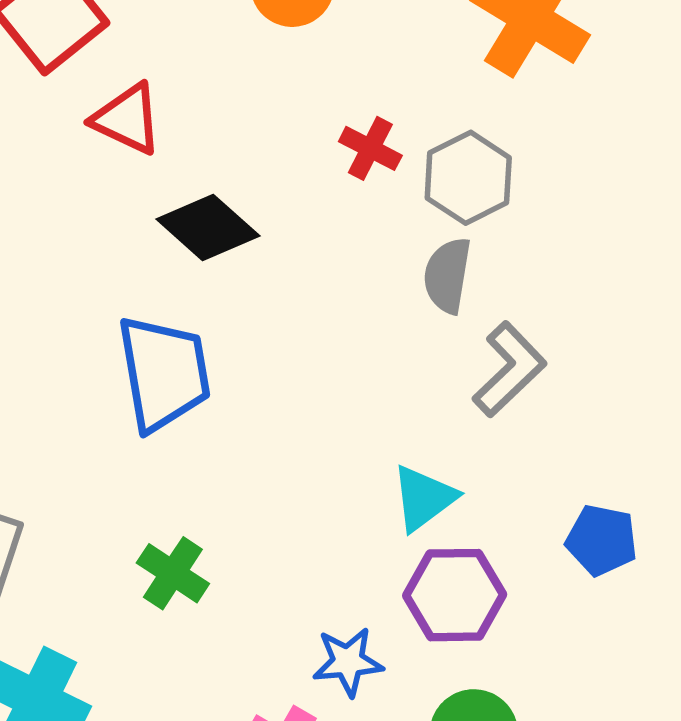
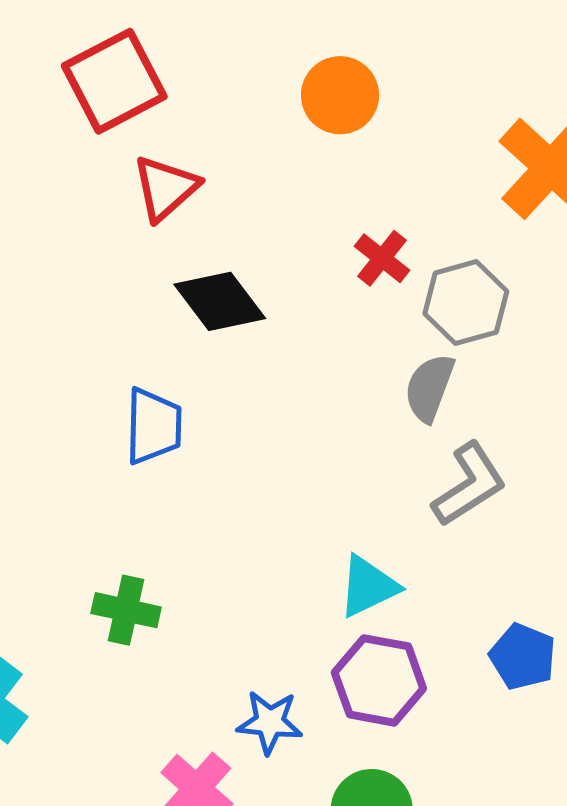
red triangle: (127, 119) -> (166, 188), turned 42
blue trapezoid: (164, 373) -> (153, 426), size x0.7
green cross: (173, 573) -> (126, 610), turned -32

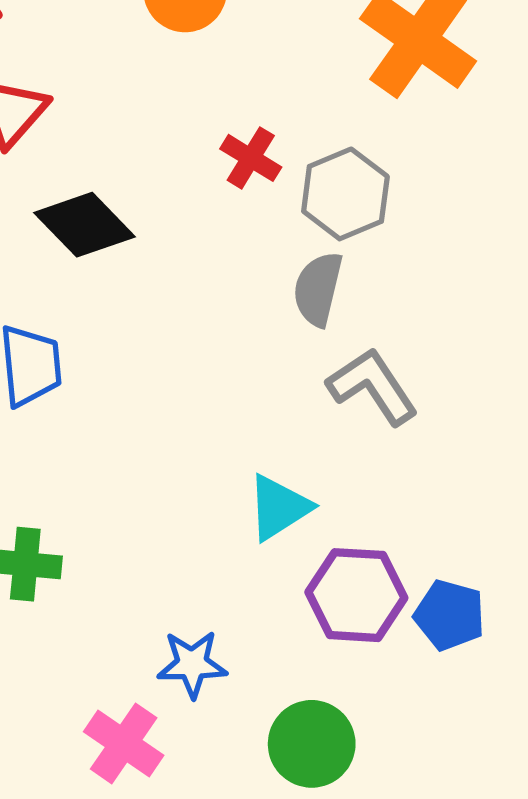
gray L-shape: (469, 485) -> (373, 386), turned -84
blue pentagon: (523, 657) -> (450, 615), moved
purple hexagon: (379, 680) -> (356, 595), moved

